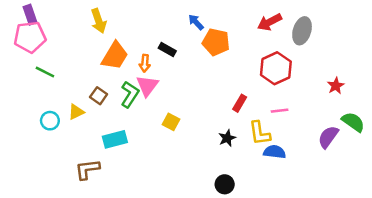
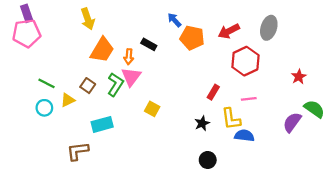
red arrow: (270, 22) -> (229, 31), moved
green line: (45, 72) -> (47, 83), moved
black circle: (225, 184) -> (208, 160), moved

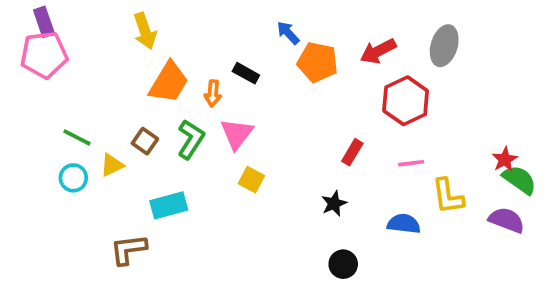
pink triangle: (131, 77) -> (237, 134), moved
red star: (299, 77) -> (505, 159), moved
yellow L-shape: (231, 119) -> (448, 196), moved
purple semicircle: (292, 122) -> (507, 220), moved, turned 75

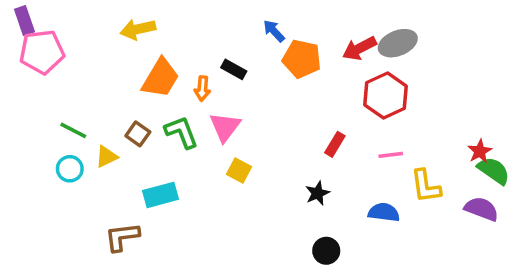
purple rectangle: (44, 22) -> (24, 20), moved
yellow arrow: (145, 31) -> (138, 29), turned 96
gray ellipse: (444, 46) -> (398, 43), moved, turned 51
green L-shape: (191, 139) -> (181, 132), turned -54

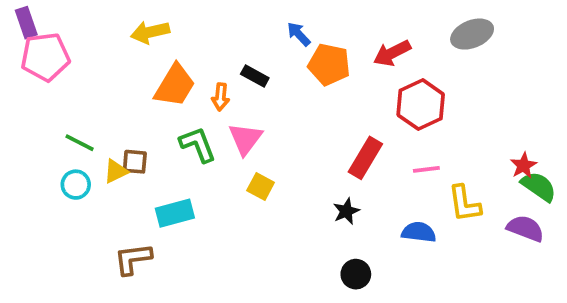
gray ellipse: (398, 43) -> (472, 34), moved
brown square: (138, 134) -> (135, 162), moved, turned -30
red rectangle: (335, 144) -> (365, 158), size x1.5

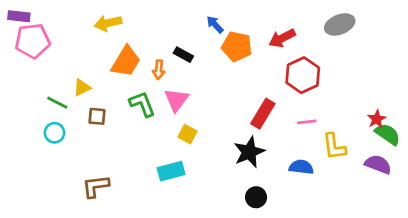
purple rectangle: (26, 23) -> (19, 16), turned -65
yellow triangle: (116, 171) -> (82, 88), moved
black star: (346, 211) -> (249, 152), size x1.6
cyan rectangle: (175, 213) -> (171, 171), moved

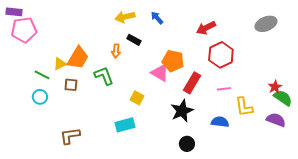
yellow arrow: (108, 23) -> (125, 17), moved
gray ellipse: (340, 24) -> (266, 24), moved
orange pentagon: (237, 46) -> (173, 61), moved
orange trapezoid: (126, 61) -> (78, 58), moved
pink triangle: (177, 100) -> (160, 73), moved, turned -36

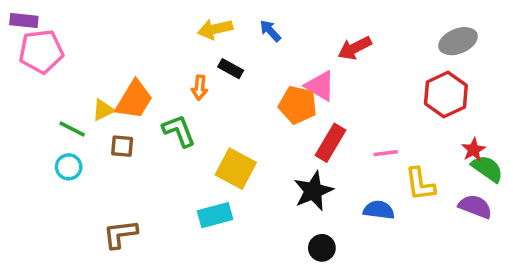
red hexagon: (221, 55) -> (446, 95), moved
pink triangle: (160, 73) -> (320, 86), moved
yellow square: (137, 98) -> (236, 169), size x1.6

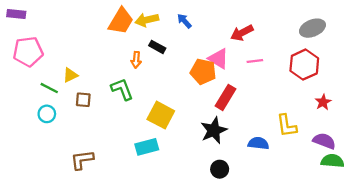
pink pentagon: (41, 51) -> (28, 52), moved
orange trapezoid: (134, 100) -> (121, 21), moved
pink line: (386, 153) -> (255, 61), moved
green semicircle: (487, 169) -> (332, 161), moved, turned -30

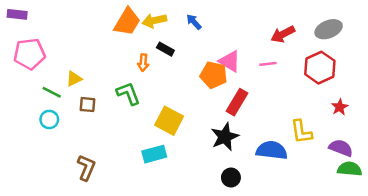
red arrow: (242, 33) -> (283, 34), moved
blue semicircle: (258, 143) -> (272, 150), size x1.4
brown L-shape: (82, 160) -> (86, 168), turned 120

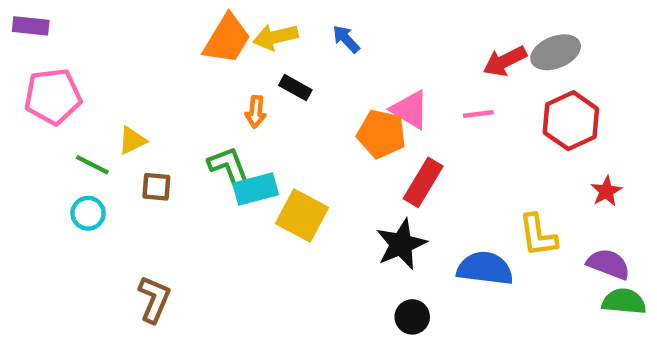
gray ellipse: (329, 29) -> (556, 52), moved
cyan rectangle: (154, 154) -> (256, 189), moved

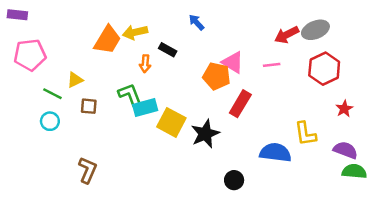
yellow arrow: (275, 37) -> (135, 32), moved
orange trapezoid: (227, 39) -> (108, 40), moved
black star: (401, 244) -> (205, 134), moved

